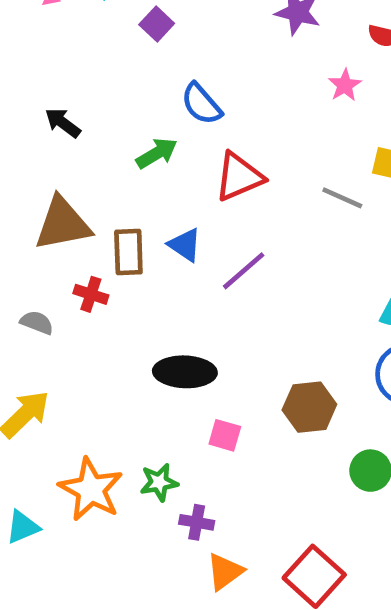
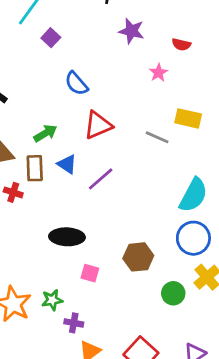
green arrow: (157, 153) -> (45, 133), moved

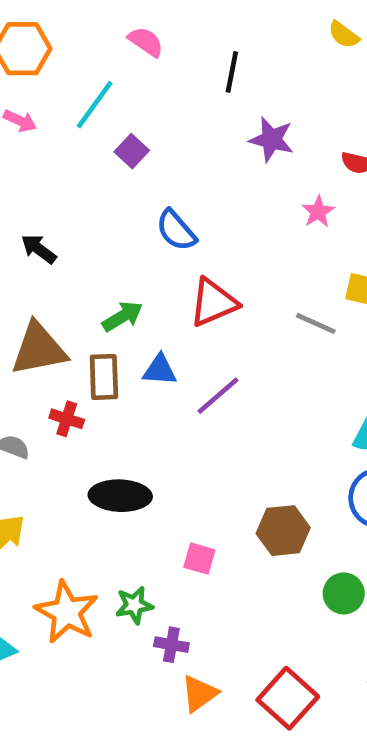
blue triangle: (67, 164) -> (160, 370), turned -30
black ellipse: (67, 237) -> (120, 496), moved

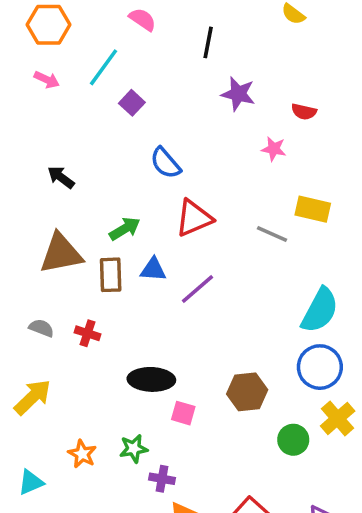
pink star: (318, 212) -> (274, 149), turned -30
red cross: (67, 419) -> (88, 333), moved
black ellipse: (120, 496) -> (151, 379), moved
orange star: (67, 612) -> (82, 454), size x0.6

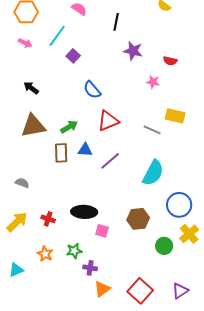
black arrow: (61, 177) -> (31, 88), moved
brown triangle: (61, 254) -> (33, 126), moved
cyan semicircle: (320, 310) -> (153, 173), moved
red cross: (88, 333) -> (48, 219), moved

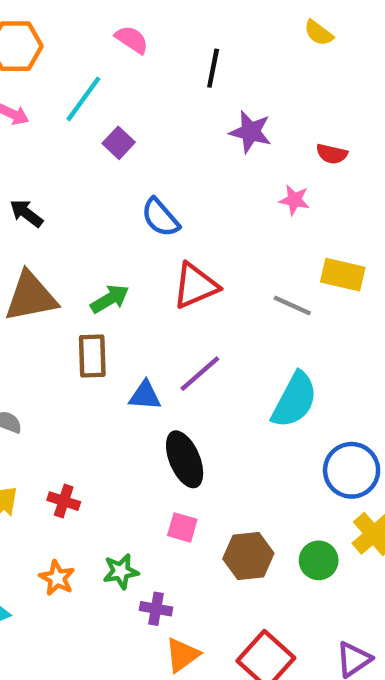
blue triangle: (85, 150) -> (145, 396), moved
black ellipse: (84, 212) -> (185, 459), moved, turned 65
brown hexagon: (138, 219) -> (248, 556), moved

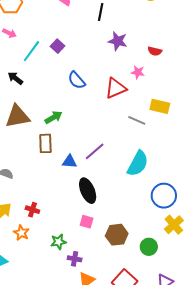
cyan line: (83, 99) -> (31, 51), moved
red triangle: (196, 286) -> (116, 88), moved
green circle: (319, 560) -> (149, 247), moved
orange star: (57, 578) -> (21, 233), moved

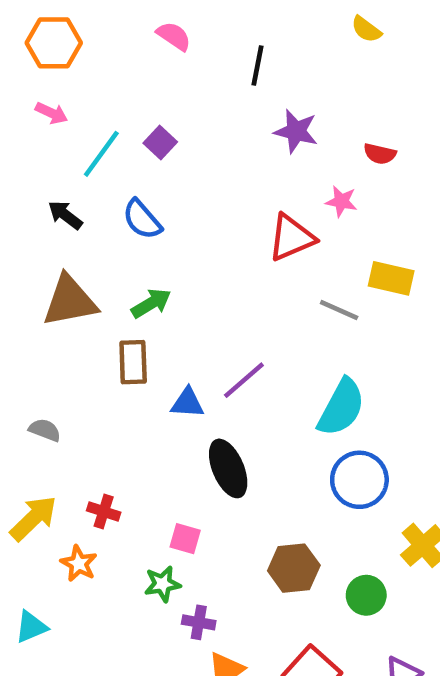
blue semicircle: (77, 80) -> (142, 219), moved
blue circle: (164, 196) -> (359, 480), moved
pink square: (87, 222) -> (185, 539), moved

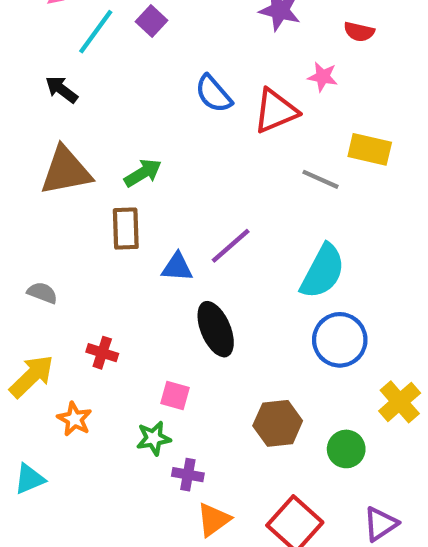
blue semicircle: (142, 219) -> (214, 94), moved
red cross: (104, 511) -> (102, 353), moved

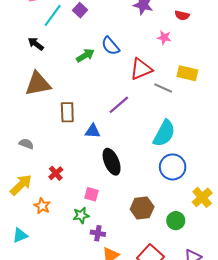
red triangle: (276, 111) -> (141, 69), moved
green arrow: (143, 173) -> (85, 55), moved
purple line: (231, 246) -> (119, 105), moved
red cross: (102, 353) -> (56, 173), turned 32

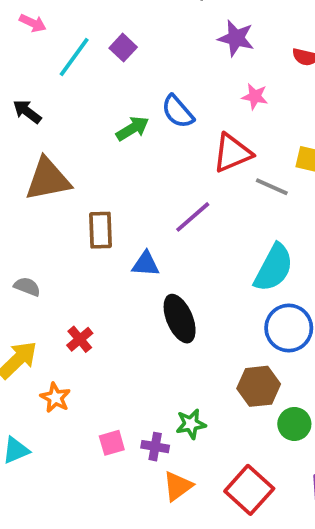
pink star: (164, 38) -> (255, 96), moved
black arrow: (36, 44) -> (27, 112), moved
pink square: (92, 194) -> (112, 443), moved, turned -32
brown hexagon: (142, 208) -> (259, 386), moved
green star: (81, 215) -> (191, 424), moved

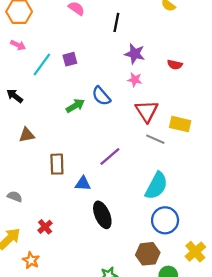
purple square: (123, 48) -> (70, 59), turned 32
pink star: (255, 96) -> (135, 80), moved
red triangle: (232, 153) -> (147, 111), moved, turned -40
brown triangle: (48, 179) -> (27, 135), size x0.6

